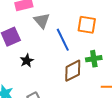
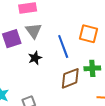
gray triangle: (42, 21) -> (34, 31), moved
black star: (27, 61) -> (35, 58), moved

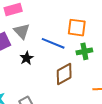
blue line: (63, 47) -> (53, 43), turned -40
green cross: (92, 68) -> (84, 51), moved

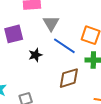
gray triangle: (22, 31) -> (51, 23), moved

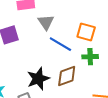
black star: (35, 55) -> (38, 79), moved, size x1.6

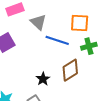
black star: (38, 79) -> (43, 79), size x0.6

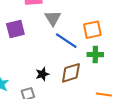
orange square: (80, 23) -> (92, 30), turned -30

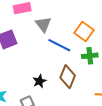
orange square: (92, 30) -> (84, 31), turned -36
brown diamond: (71, 73) -> (68, 77), turned -45

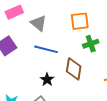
orange square: (84, 31) -> (80, 21), turned -30
blue line: (59, 45) -> (46, 49), moved

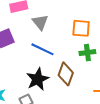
black star: (47, 80) -> (38, 79), size x1.6

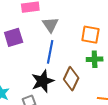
blue line: (42, 49) -> (50, 52), turned 70

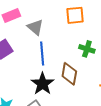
orange square: (90, 35) -> (75, 15), moved
green cross: (95, 59) -> (87, 49), turned 35

